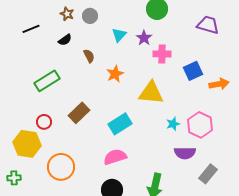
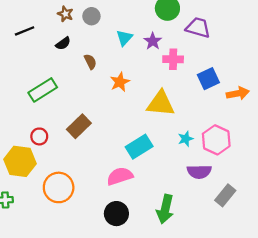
purple trapezoid: (208, 25) -> (198, 28), moved
cyan rectangle: (120, 124) -> (139, 147), moved

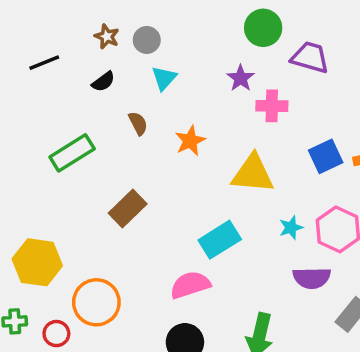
cyan triangle: (124, 38) -> (164, 78), moved
brown semicircle: (90, 62) -> (138, 123), moved
blue square: (208, 79) -> (326, 156), moved
red circle: (39, 136) -> (56, 334), moved

